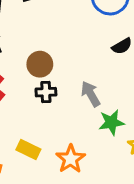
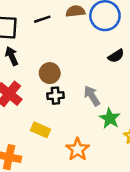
green star: (111, 122) -> (110, 118), turned -30
yellow rectangle: (28, 149) -> (40, 130), moved

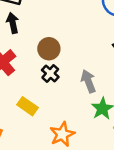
black cross: (55, 96) -> (50, 73), turned 35

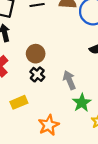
yellow rectangle: (28, 106) -> (19, 102), turned -56

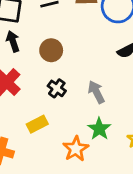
brown circle: (36, 54) -> (51, 50), moved
green star: (82, 103) -> (99, 129), moved

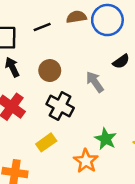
black cross: (57, 88) -> (60, 106), size x1.5
gray arrow: (96, 92) -> (95, 82), moved

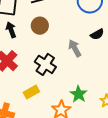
brown circle: (50, 71) -> (40, 26), moved

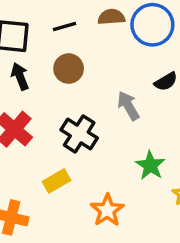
green star: (79, 94) -> (150, 165), moved

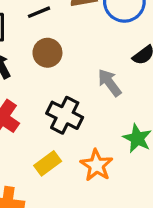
orange star: (107, 210) -> (96, 165), moved

